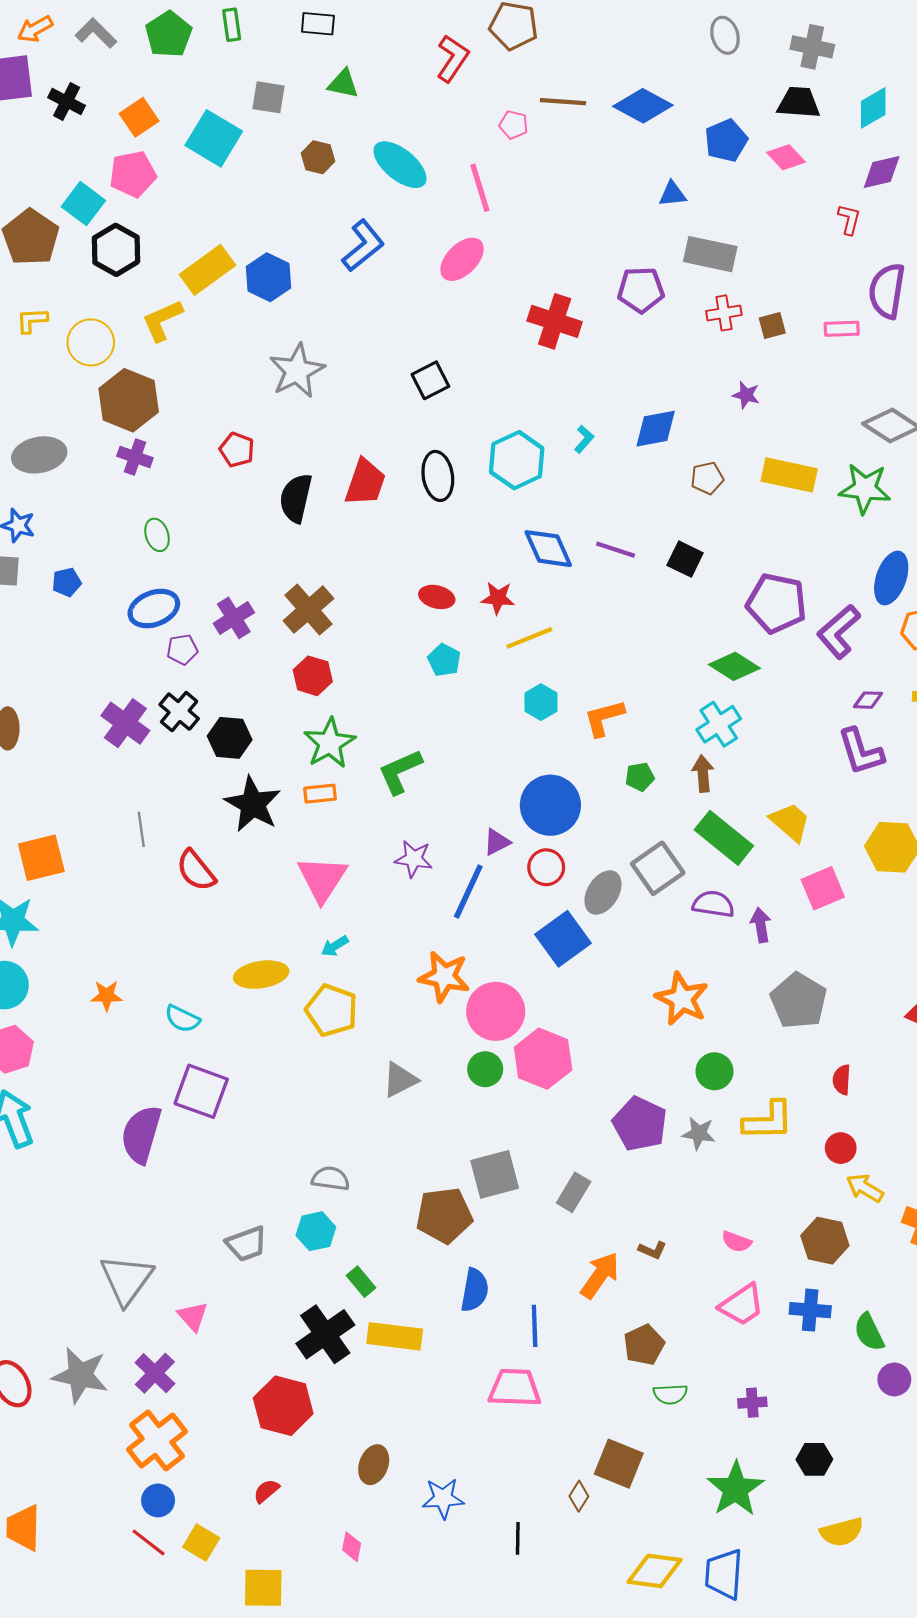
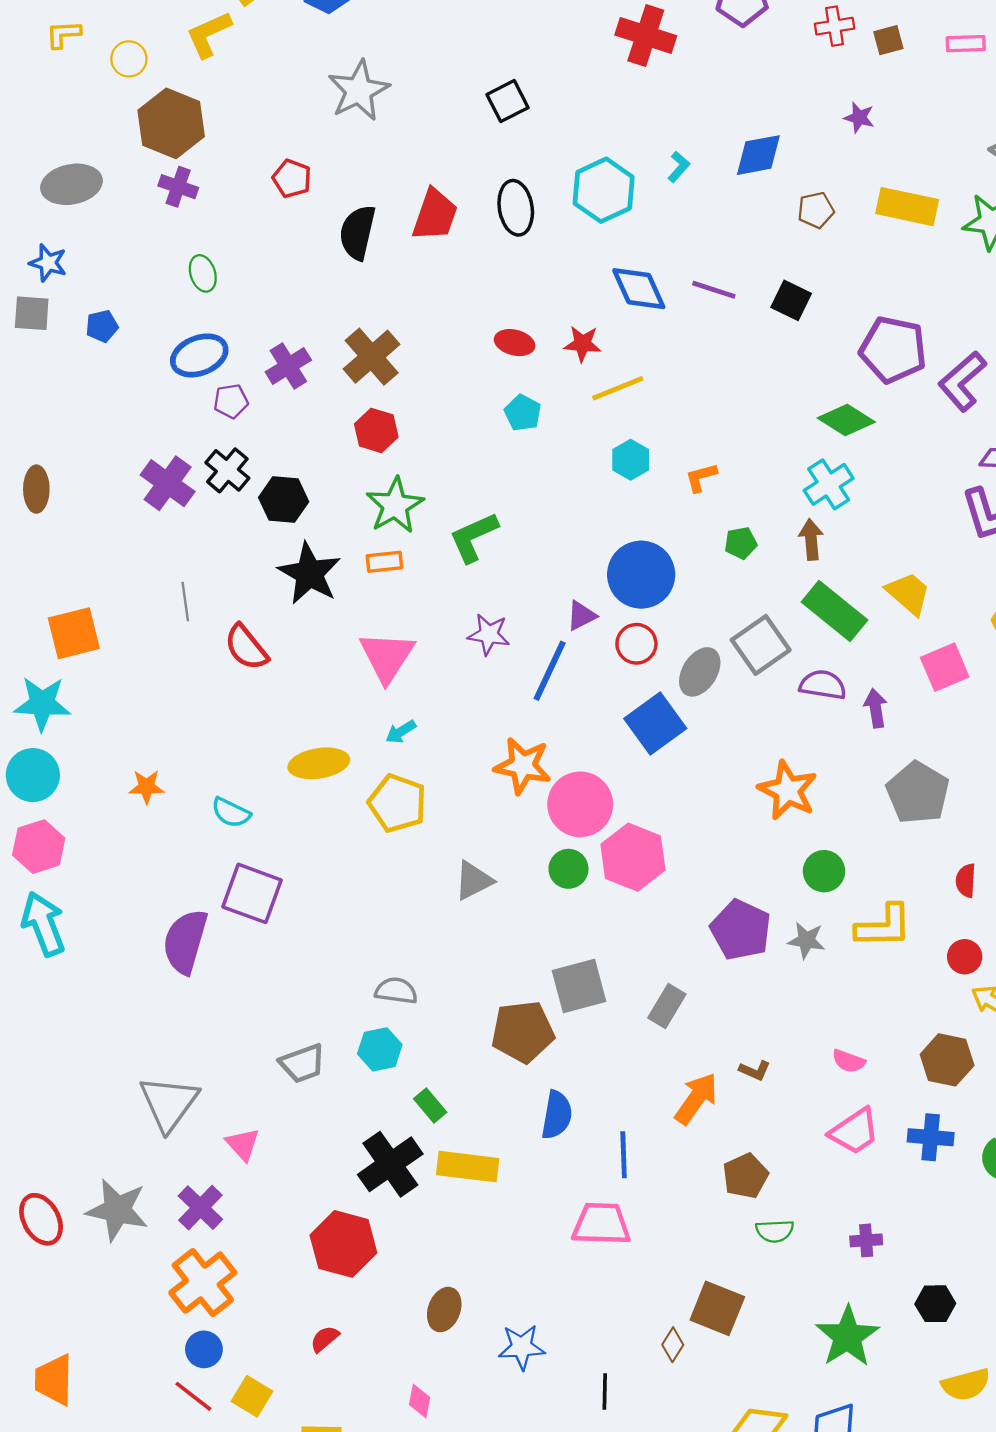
yellow circle: (91, 342) -> (129, 59), size x0.7
orange L-shape: (604, 718) -> (701, 477), size x0.7

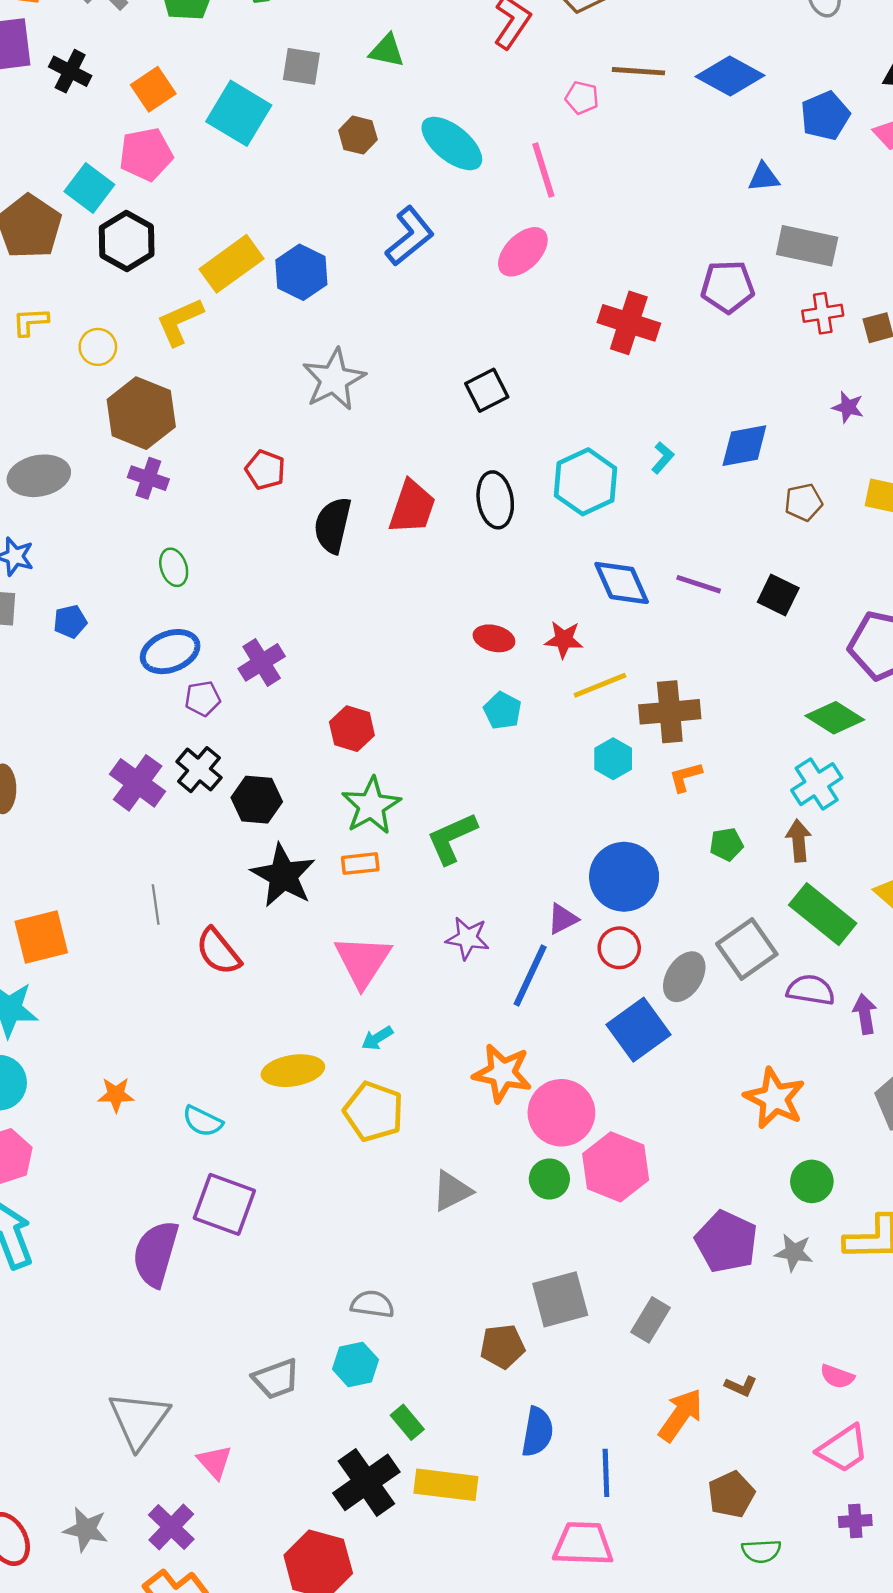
brown cross: (372, 357) -> (670, 712), moved, turned 36
brown pentagon: (523, 1032) -> (502, 1346), size x0.7
gray star: (117, 1210) -> (86, 1529), size x0.7
purple cross: (866, 1240) -> (855, 1521), moved

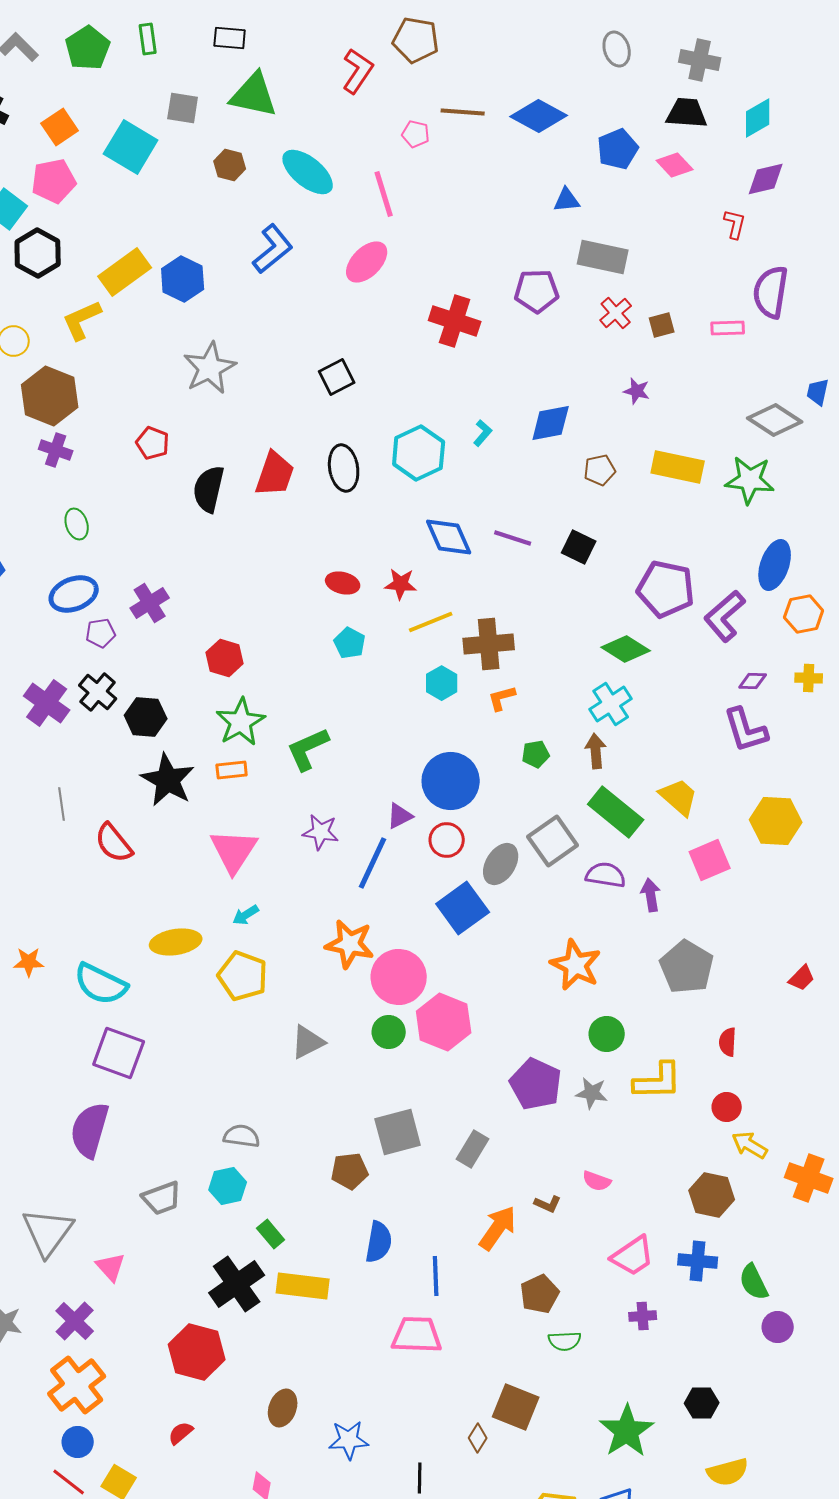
green triangle: (387, 51) -> (254, 95), size x1.6
red cross: (823, 313) -> (616, 313), turned -32
cyan semicircle: (203, 1121) -> (101, 984), size x1.6
purple semicircle: (156, 1254) -> (90, 1130), moved
pink semicircle: (837, 1376) -> (597, 1181), moved

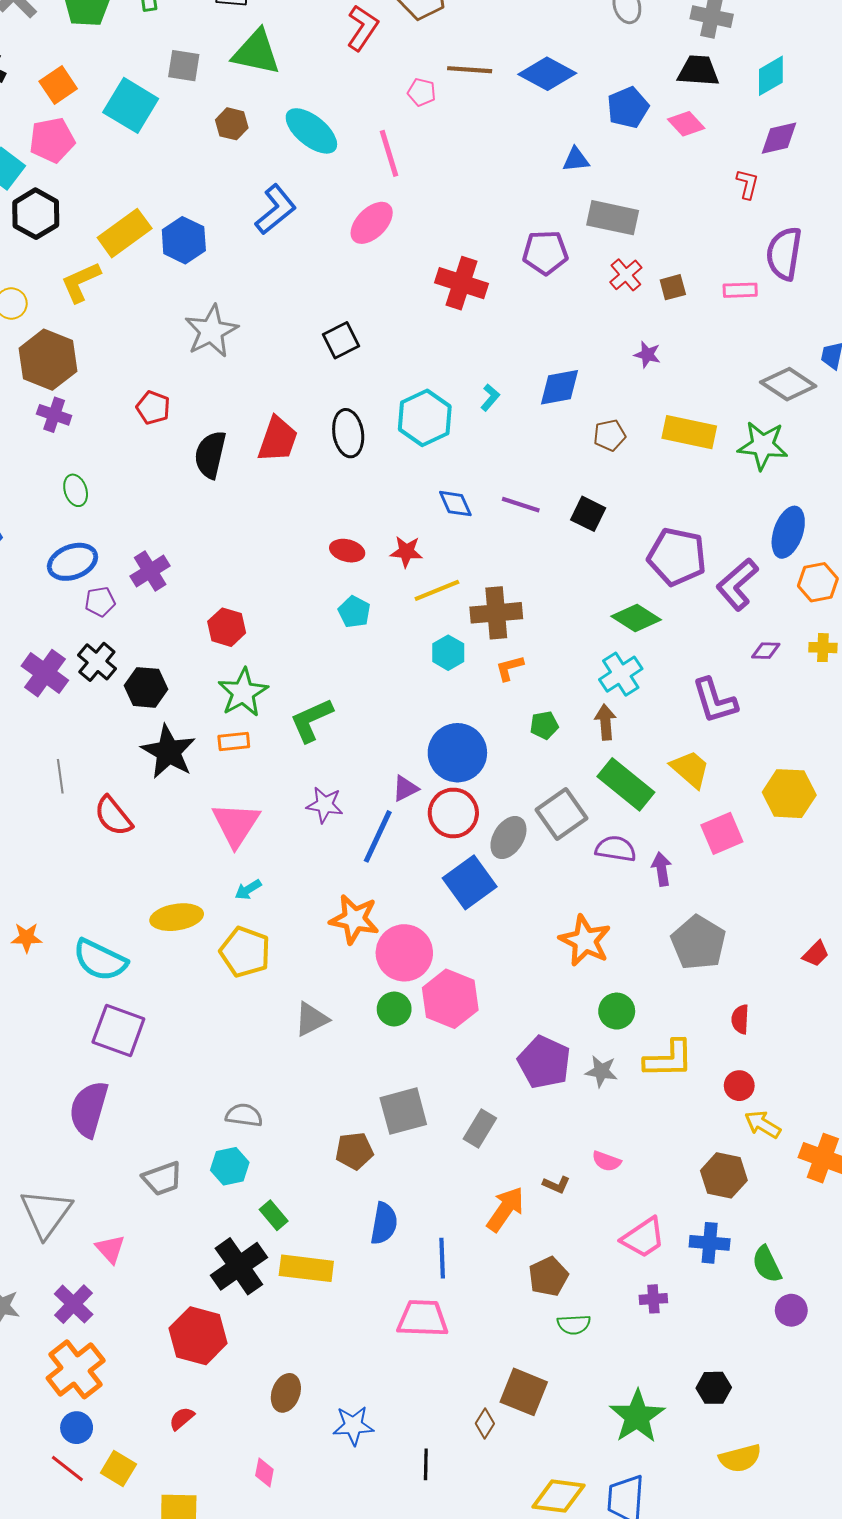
blue diamond: (449, 537) -> (455, 504), size x0.7
purple L-shape: (746, 730) -> (715, 701), moved
red circle: (447, 840) -> (453, 813), size x1.4

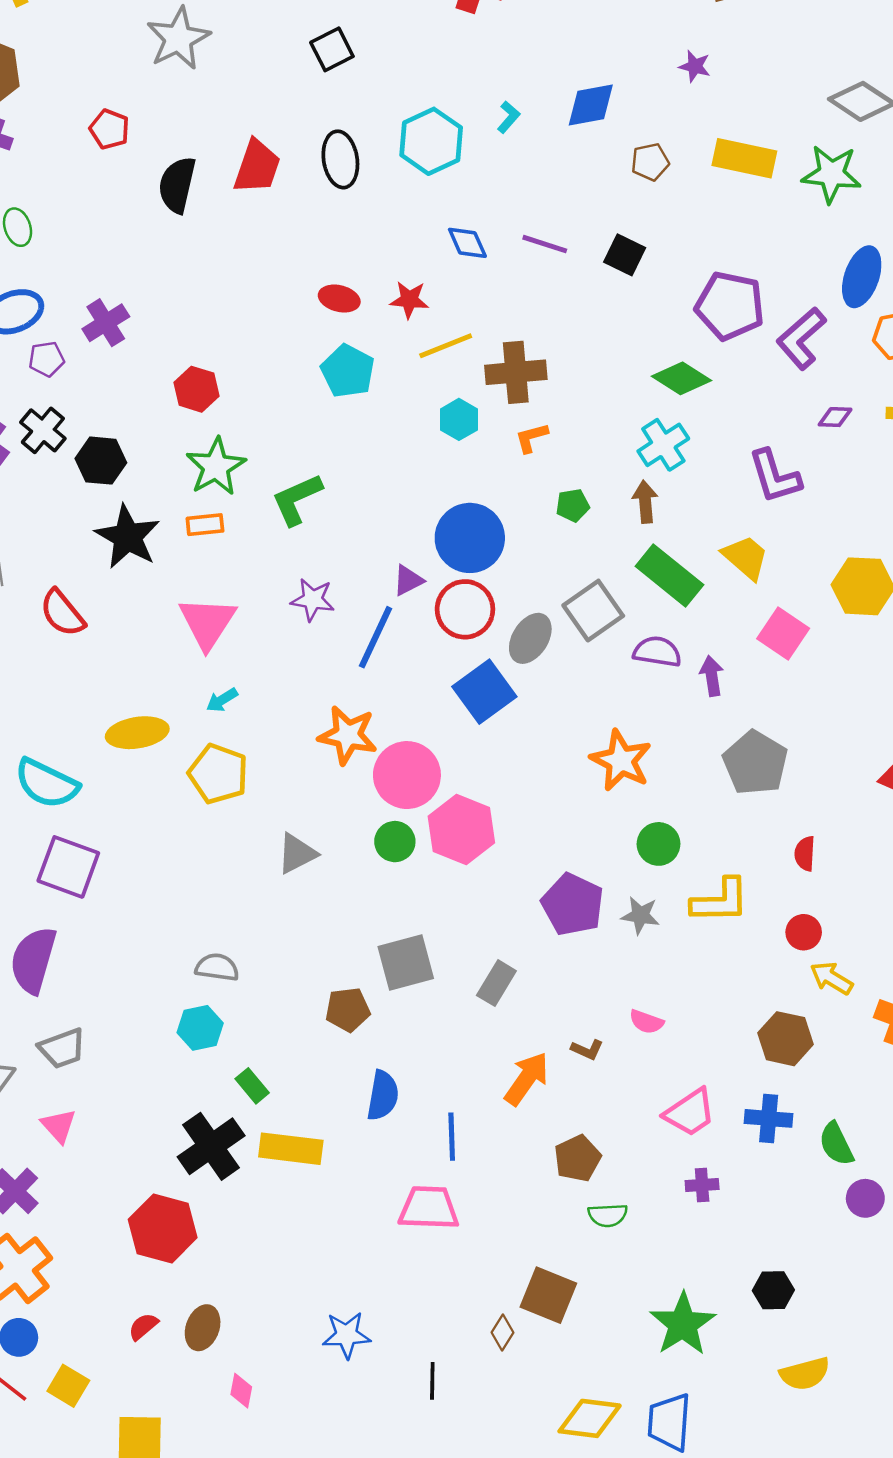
cyan pentagon: (354, 612) -> (348, 371), size x1.4
pink square: (722, 833) -> (783, 634), turned -33
gray trapezoid: (162, 1178) -> (62, 1048), moved
brown ellipse: (286, 1393) -> (203, 1328), moved

